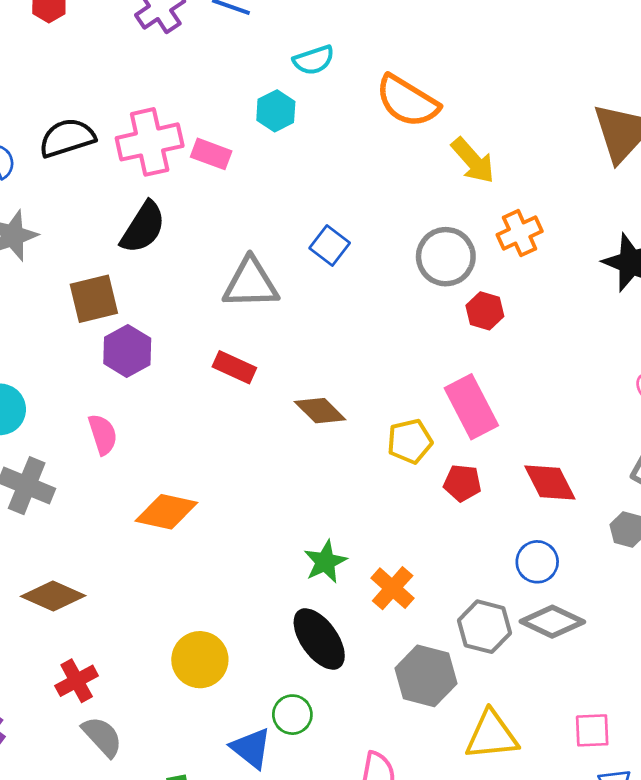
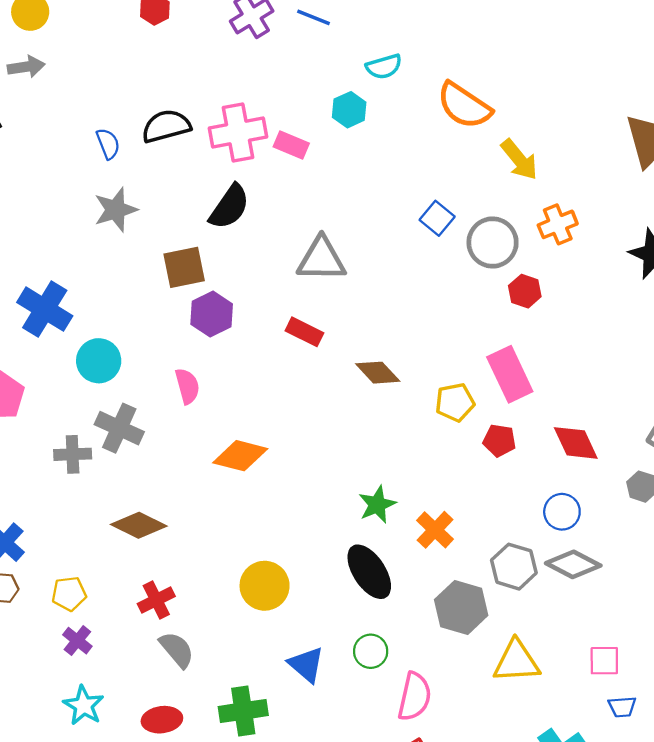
blue square: (330, 245) -> (437, 218), moved
green circle: (292, 715) -> (371, 651), moved

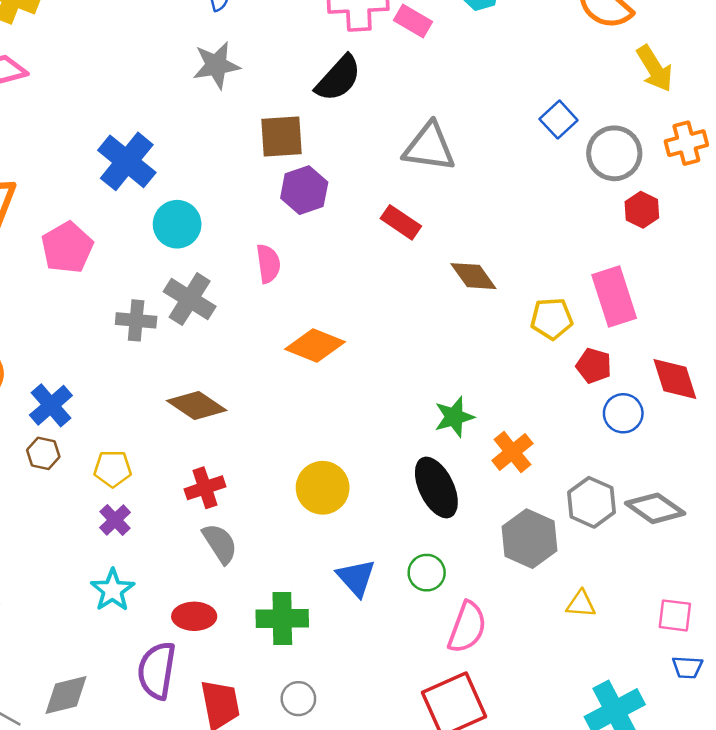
blue circle: (562, 512) -> (623, 413), moved
yellow triangle: (516, 661) -> (581, 604), size x0.6

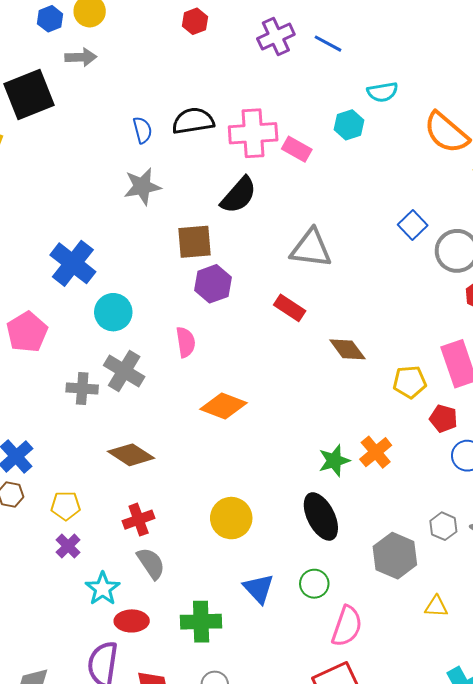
orange cross: (512, 452) -> (376, 452), moved
gray hexagon: (592, 502) -> (443, 526), size x0.7
cyan star: (113, 590) -> (103, 589), moved

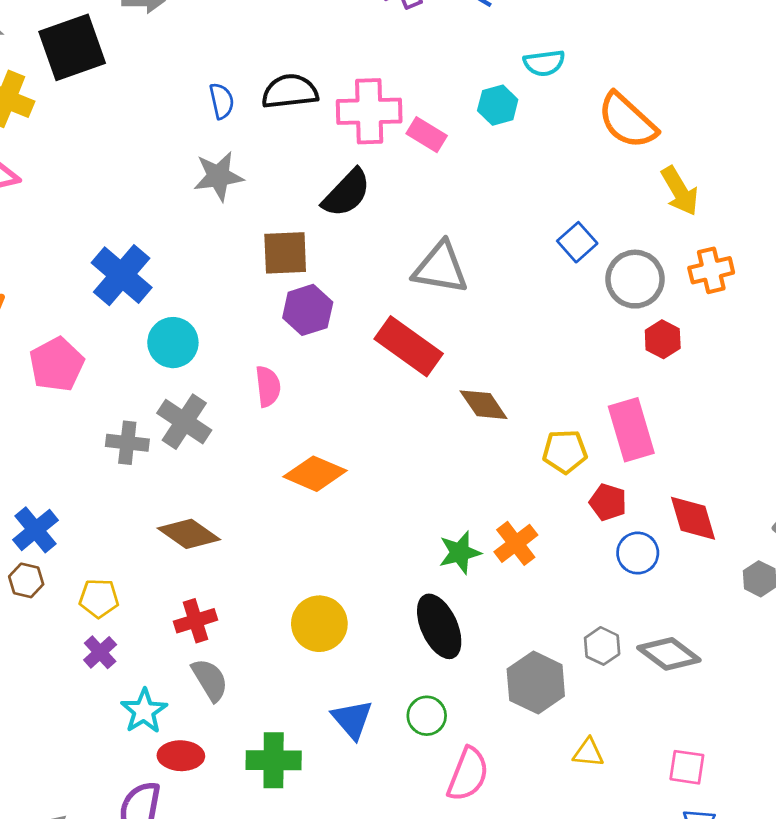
red rectangle: (290, 308) -> (409, 346), size x1.6

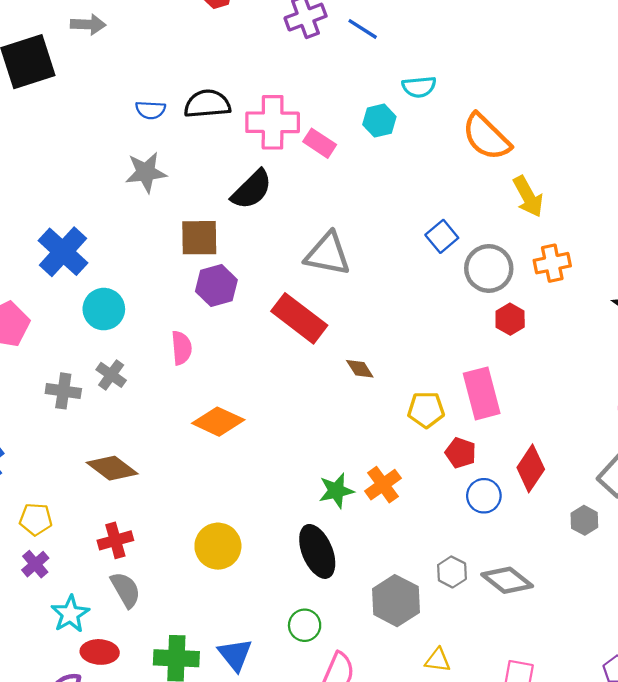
blue semicircle: (222, 101) -> (151, 110), turned 104
brown diamond: (484, 405) -> (360, 369), size x0.7
gray cross: (184, 422) -> (111, 375), size x0.7
red diamond: (693, 518) -> (531, 468), turned 48
blue triangle: (352, 719) -> (235, 655), moved

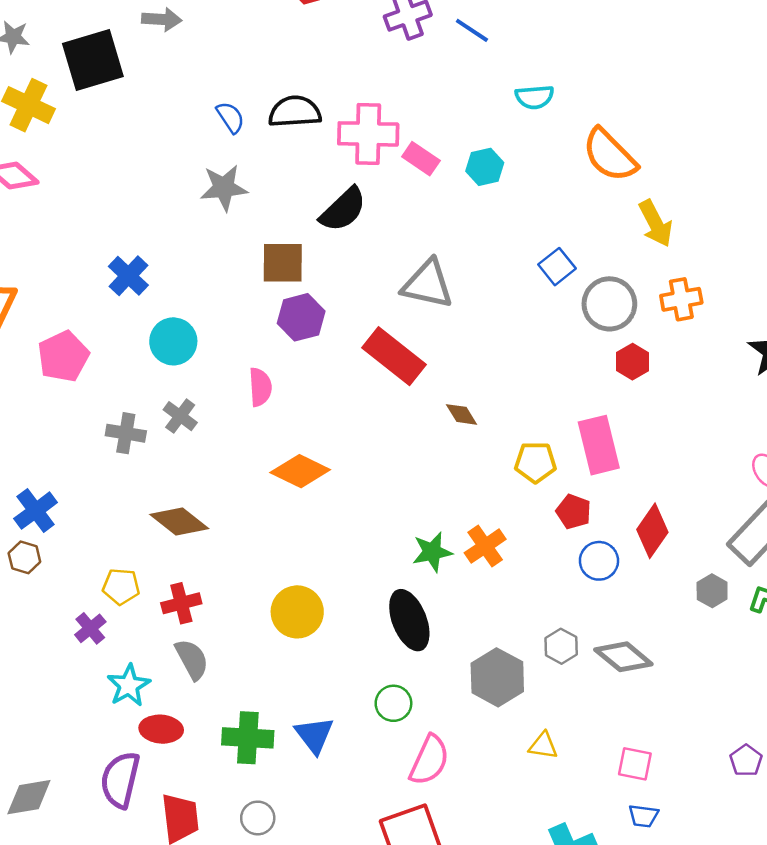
blue semicircle: (151, 110) -> (230, 117), turned -128
cyan hexagon: (379, 121) -> (485, 167), moved
blue cross: (63, 252) -> (128, 276), size x0.7
yellow pentagon: (36, 519) -> (121, 587), moved

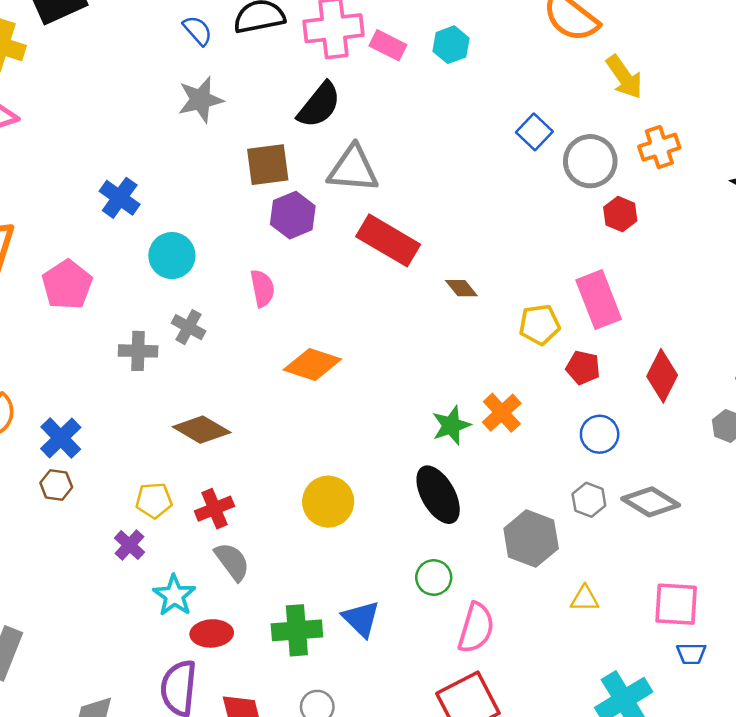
gray triangle: (428, 284) -> (353, 169), moved
blue circle: (599, 561) -> (600, 434), moved
pink square: (635, 764) -> (676, 604), size x1.4

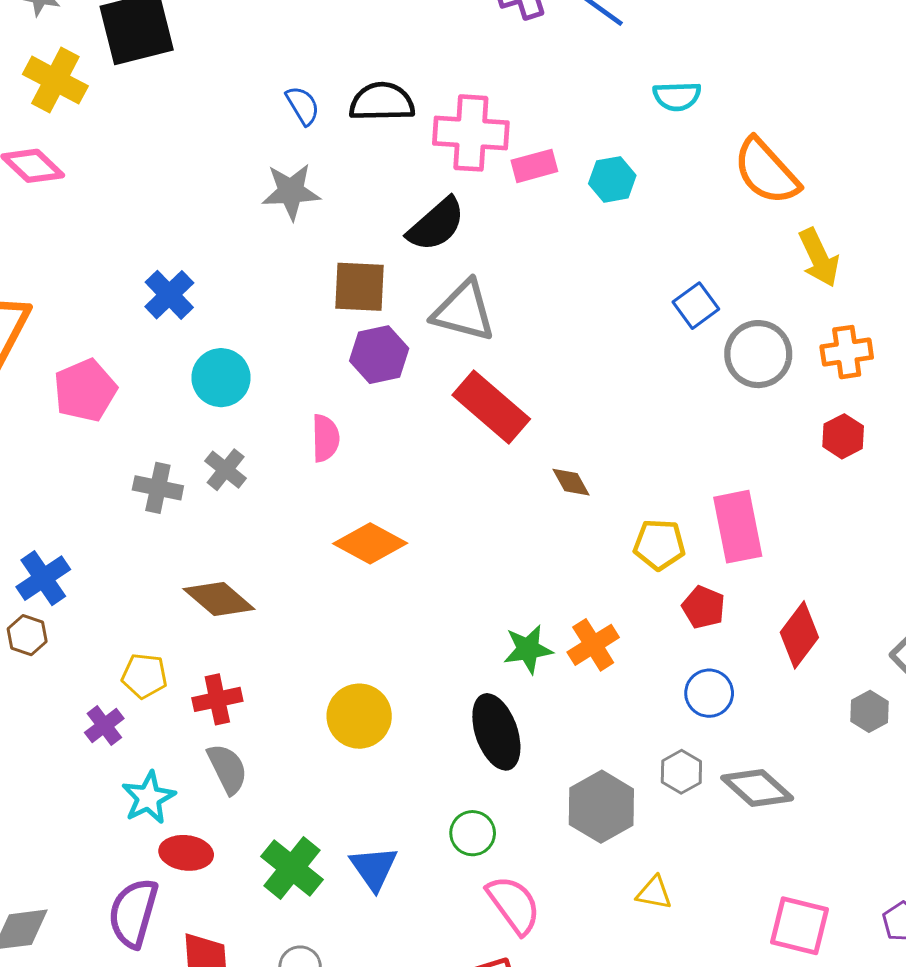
pink rectangle: (388, 45) -> (534, 166), turned -52
red hexagon: (620, 214) -> (843, 436), moved
pink square: (676, 604) -> (799, 926), moved
pink semicircle: (476, 628) -> (514, 905), turned -63
green cross: (297, 630) -> (292, 868), turned 33

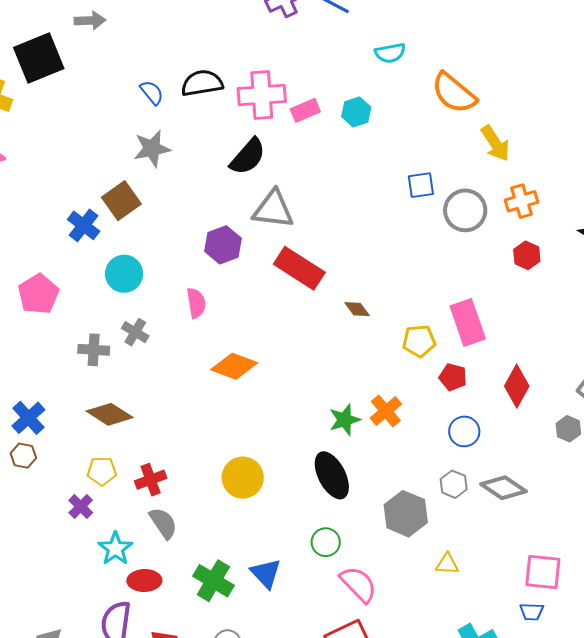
brown square: (359, 287) -> (121, 201), moved, turned -30
blue square: (696, 306) -> (421, 185), turned 36
brown diamond: (219, 599) -> (110, 414), moved

